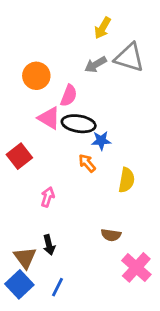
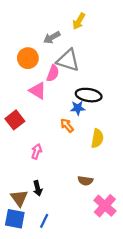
gray triangle: (129, 57) -> (68, 60), moved
gray arrow: (95, 65) -> (52, 38), moved
black ellipse: (79, 124) -> (89, 95), moved
blue square: (19, 284) -> (15, 219), turned -36

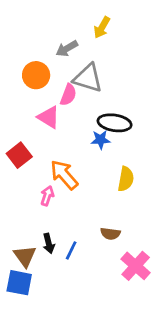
orange arrow: (67, 125) -> (64, 175), moved, size x1.6
blue line: (44, 221) -> (71, 250), moved

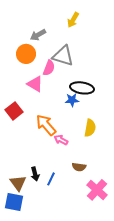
gray arrow: (67, 49) -> (38, 35), moved
pink arrow: (47, 196) -> (61, 140), moved, turned -80

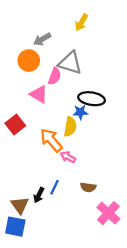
yellow semicircle: (90, 128) -> (70, 127), moved
black arrow: (35, 174) -> (39, 195), turned 40
blue line: (51, 179) -> (55, 187), moved

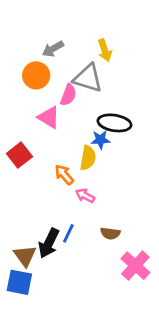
yellow arrow: (81, 22) -> (105, 50), moved, turned -48
orange arrow: (51, 140) -> (64, 175), size x0.7
black arrow: (39, 195) -> (49, 243), size x1.5

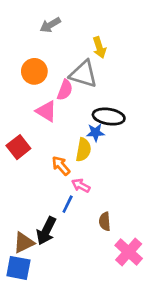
gray arrow: (53, 49) -> (50, 25), moved
blue line: (68, 233) -> (68, 204), moved
brown semicircle: (110, 233) -> (105, 221), turned 78
brown triangle: (25, 256) -> (24, 243), turned 40

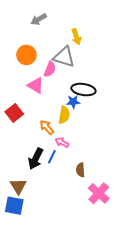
black arrow: (46, 231) -> (36, 159), moved
brown triangle: (24, 243) -> (18, 186), turned -36

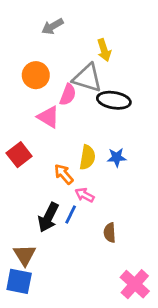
black ellipse: (83, 90) -> (114, 100), moved
blue star: (73, 102) -> (117, 157), moved
pink cross: (99, 193) -> (135, 284), moved

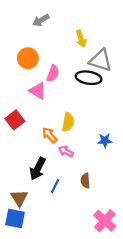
gray triangle: (87, 78) -> (100, 60), moved
blue star: (117, 157) -> (105, 141), moved
blue line: (71, 215) -> (55, 186), moved

